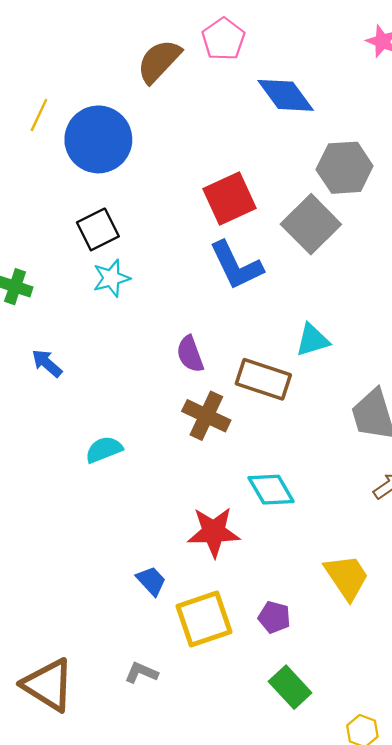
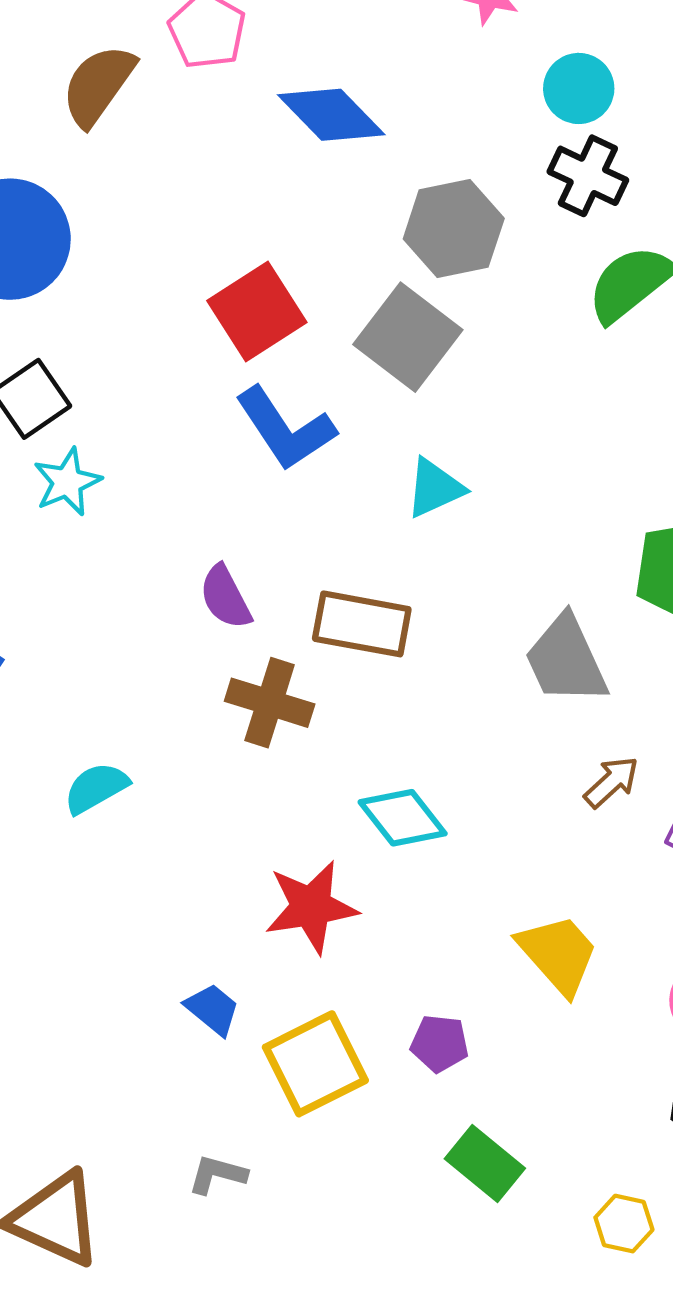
cyan triangle: (312, 340) -> (435, 488), moved

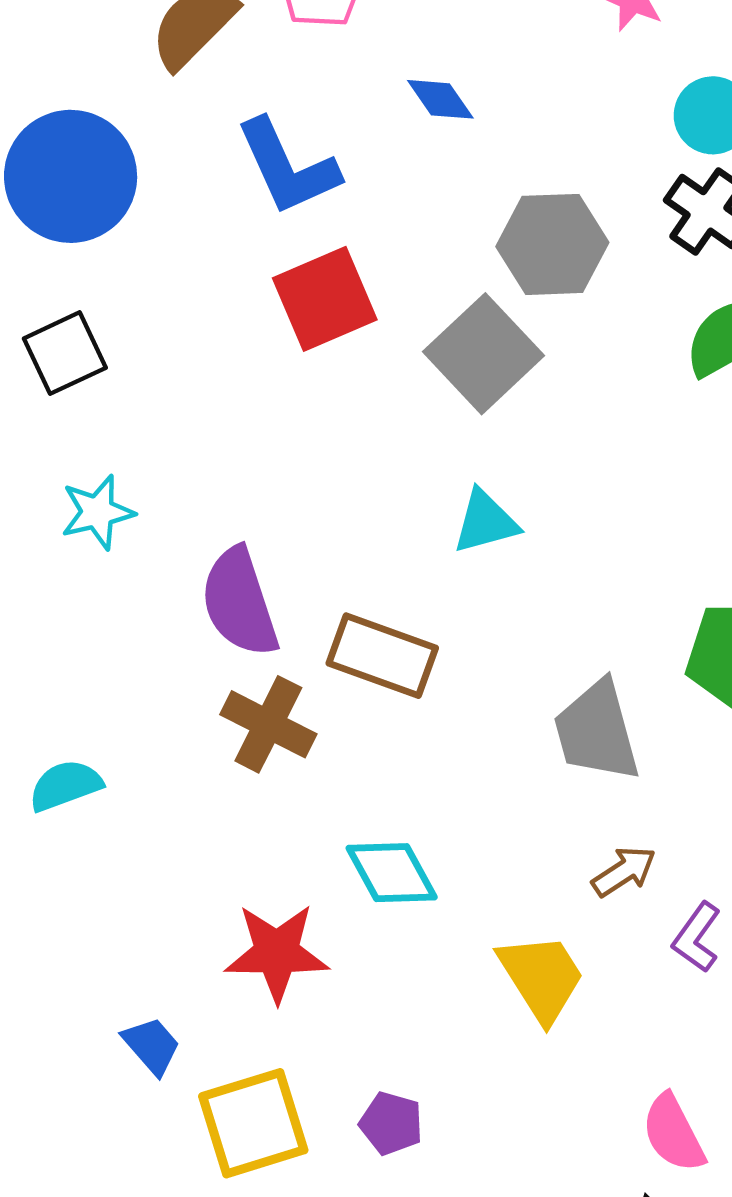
blue diamond: (331, 115) -> (440, 99), size x0.6
blue L-shape: (285, 429) -> (288, 167), moved
cyan star: (67, 482) -> (98, 512), moved
purple semicircle: (225, 597) -> (239, 602), size x1.5
yellow trapezoid: (558, 954) -> (541, 977), moved

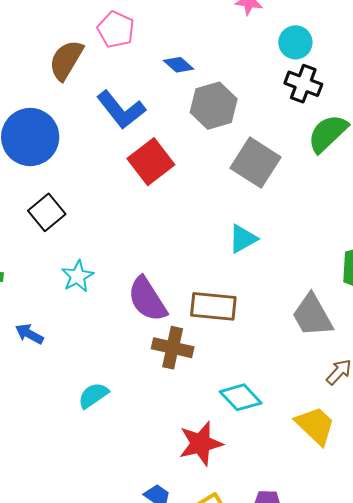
gray hexagon: (552, 244) -> (214, 106), moved
gray square: (483, 354) -> (256, 163), moved

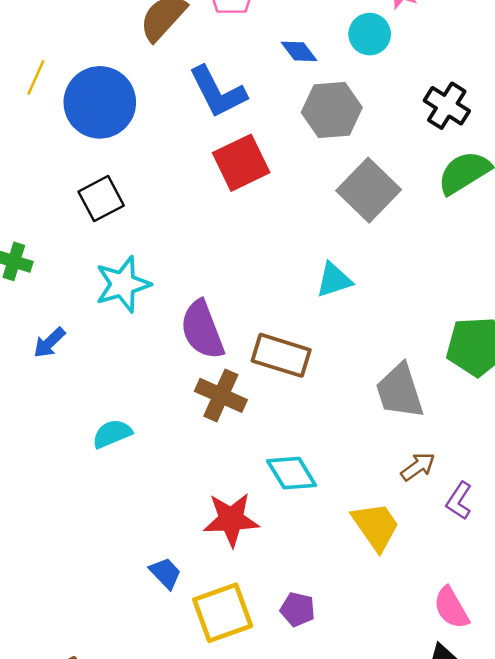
cyan circle: (295, 42) -> (370, 34), moved
cyan star: (78, 276) -> (123, 284), size x1.4
blue arrow: (29, 334) -> (49, 343), turned -84

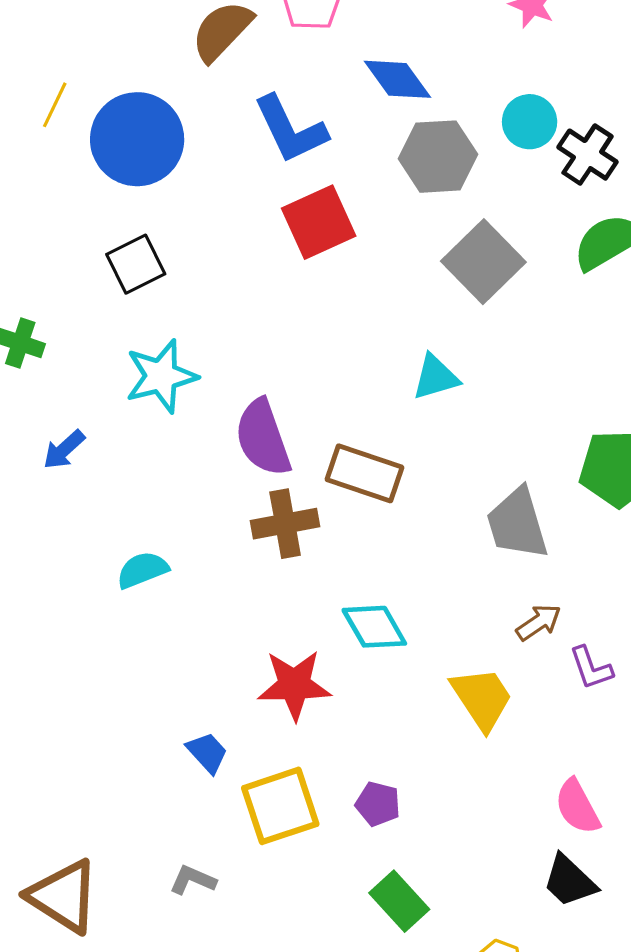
cyan circle: (370, 34) -> (530, 122), moved
blue diamond: (299, 51) -> (397, 79), size x1.4
brown cross: (221, 395) -> (285, 524), turned -36
purple L-shape: (459, 501) -> (591, 668), turned -54

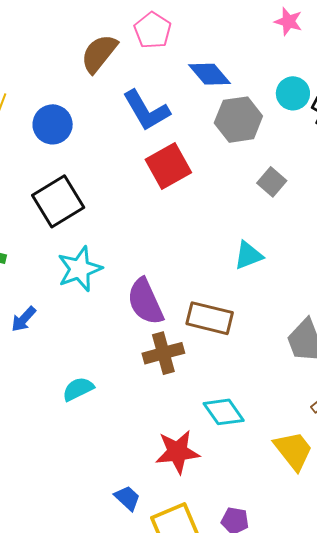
blue circle: (137, 139) -> (53, 124), size x0.7
gray square: (483, 262) -> (272, 182), size x0.6
black square: (136, 264) -> (58, 201), size x1.4

